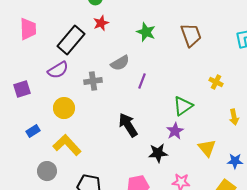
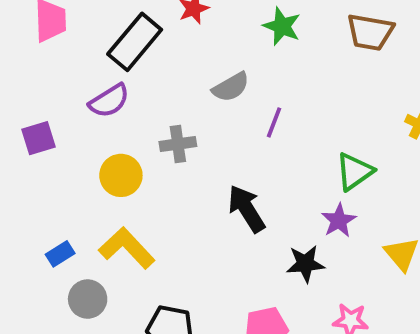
brown trapezoid: (191, 35) -> (370, 32), turned 120
gray cross: (93, 81) -> (178, 144), moved
blue rectangle: (33, 131) -> (60, 254), moved

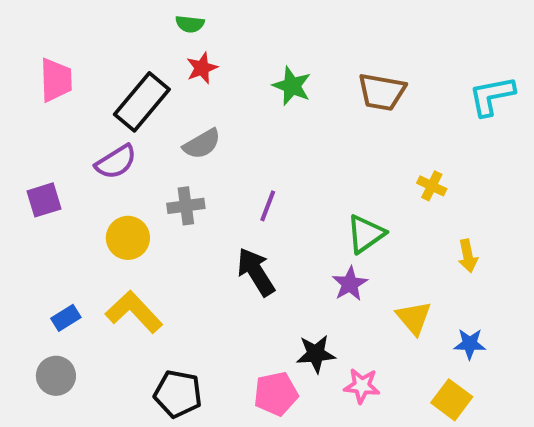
gray semicircle: (231, 87) -> (202, 144), moved
purple line: (274, 122) -> (268, 206), moved
black star: (305, 264) -> (316, 354), moved
gray circle: (88, 299) -> (56, 376), moved

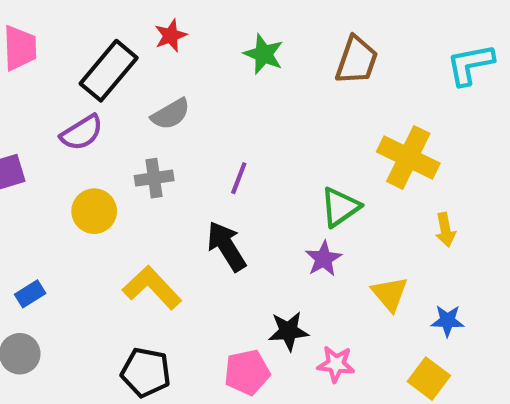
brown trapezoid: (382, 92) -> (357, 60), turned -81
yellow cross: (432, 186) -> (408, 157), size x2.0
yellow L-shape: (134, 312) -> (152, 288), moved

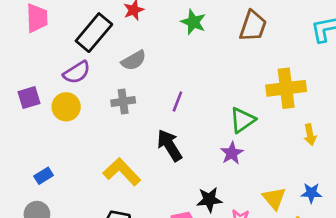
yellow cross: (408, 157) -> (286, 88), turned -33
yellow circle: (94, 211) -> (66, 107), moved
yellow triangle: (390, 294) -> (274, 198), moved

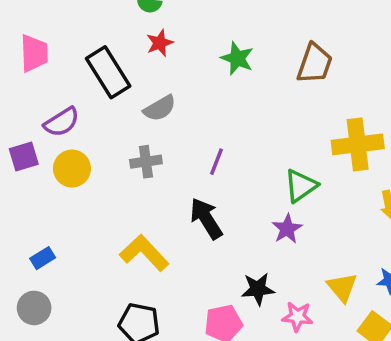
black rectangle: (94, 33) -> (108, 72), turned -72
purple semicircle: (77, 72) -> (62, 122), moved

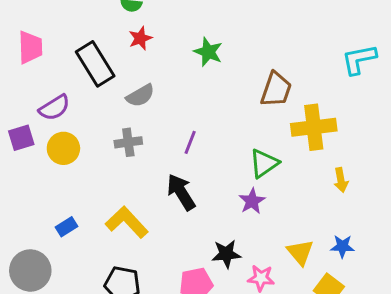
brown trapezoid: (315, 64) -> (276, 90), moved
blue rectangle: (43, 258) -> (66, 227), moved
gray circle: (34, 308) -> (30, 270), size x1.4

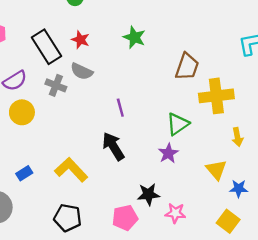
red star: (140, 38) -> (80, 40), moved, turned -30
gray semicircle: (140, 96) -> (82, 71), turned 55
gray cross: (128, 142) -> (56, 85), moved, turned 30
purple line: (190, 142) -> (120, 108), turned -36
yellow triangle: (300, 252) -> (216, 170), moved

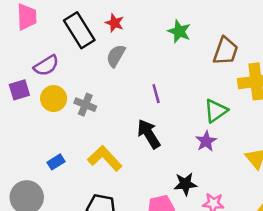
green star: (134, 37) -> (179, 31), moved
gray semicircle: (82, 71) -> (116, 56), turned 95
gray cross: (56, 85) -> (85, 105), moved

